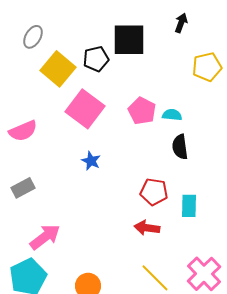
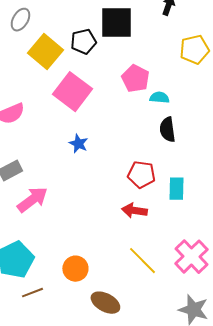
pink pentagon: (142, 111) -> (135, 79), moved
pink arrow: (45, 237) -> (32, 200), moved

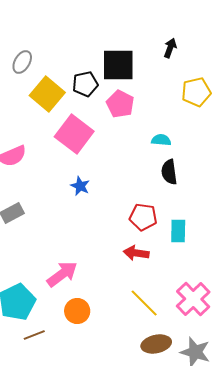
pink pentagon: (135, 79) -> (120, 104), moved
pink arrow: (32, 200) -> (62, 274), moved
brown ellipse: (105, 303) -> (156, 344), moved, turned -40

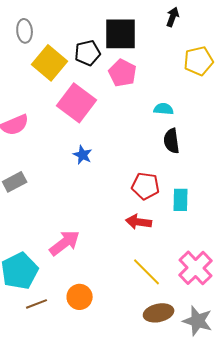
gray ellipse: (22, 62) -> (25, 31), turned -35
orange circle: (77, 311) -> (80, 297), moved

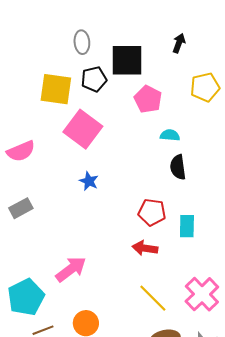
gray ellipse: (25, 31) -> (82, 42), moved
yellow square: (50, 63) -> (56, 89), turned -32
pink pentagon: (123, 73) -> (148, 99), moved

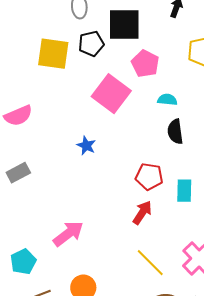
pink square: (83, 129) -> (111, 94), moved
red arrow: (145, 248) -> (142, 213), turned 115
cyan pentagon: (26, 297) -> (23, 262), size x0.7

